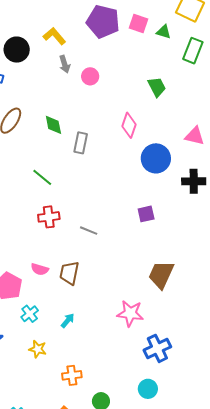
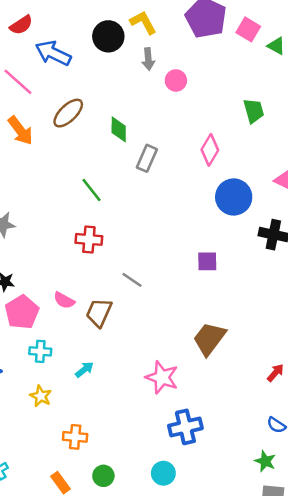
black circle: (17, 50) -> (108, 36), moved
gray line: (89, 231) -> (132, 280), moved
cyan cross: (30, 314) -> (40, 351), turned 30

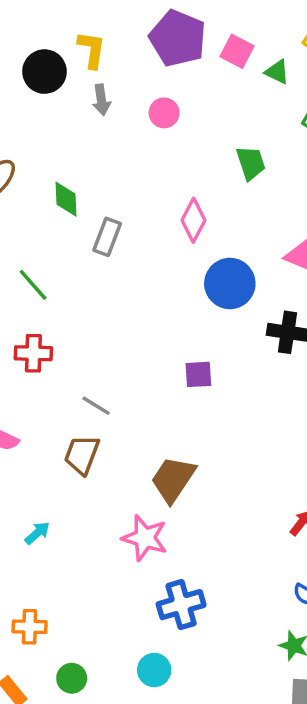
yellow L-shape: (143, 22) -> (92, 50), turned 40
pink circle: (176, 80) -> (164, 113), moved
brown trapezoid: (99, 313) -> (82, 455), moved
brown trapezoid: (209, 339) -> (173, 479), moved

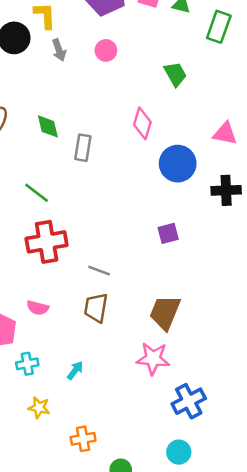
red cross: (33, 353) -> (47, 242), size x1.5

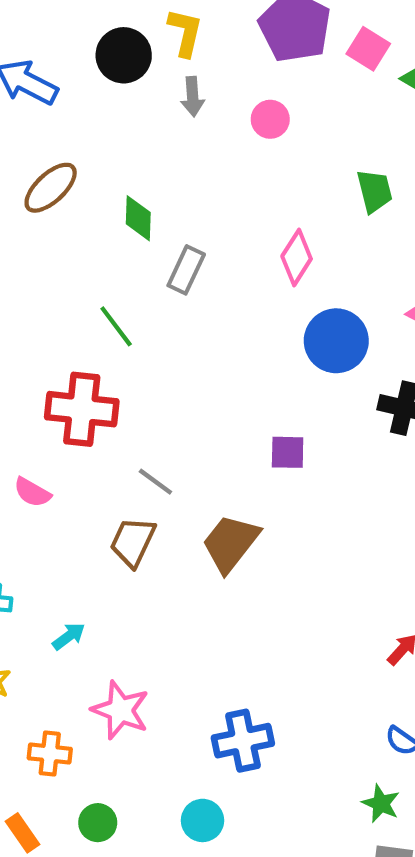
green line: (37, 193) -> (116, 326), moved
pink semicircle: (38, 308) -> (32, 492), moved
brown trapezoid: (165, 312) -> (231, 543), moved
pink star: (153, 359) -> (120, 710), moved

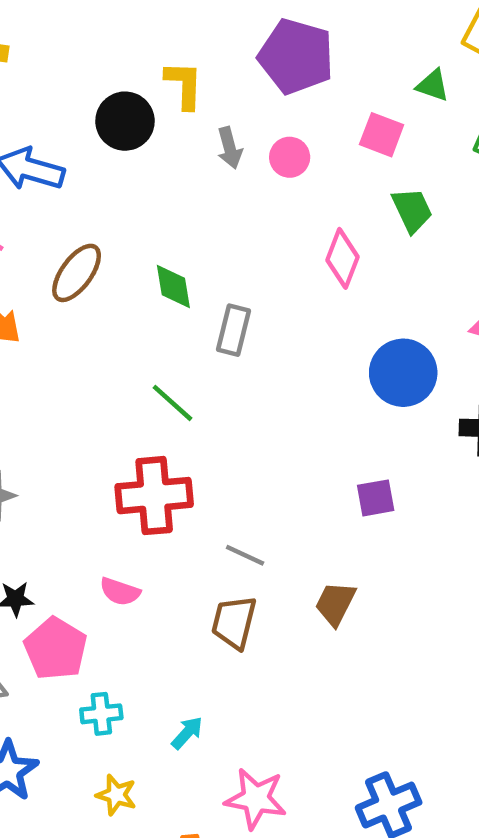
pink square: (368, 49) -> (382, 135), moved
gray arrow: (193, 97) -> (230, 148), moved
pink diamond: (297, 258) -> (342, 258), moved
brown trapezoid: (231, 543) -> (335, 603), size x0.7

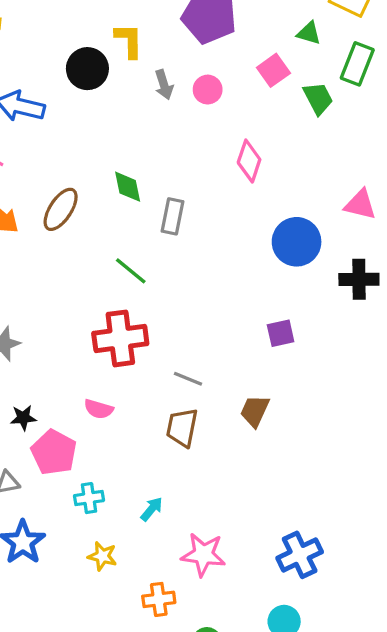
pink square: (382, 135) -> (273, 70), turned 36
green trapezoid: (412, 210) -> (318, 98), moved
brown ellipse: (77, 273) -> (61, 209), moved

